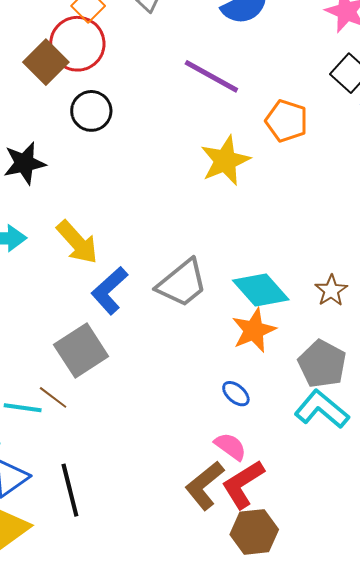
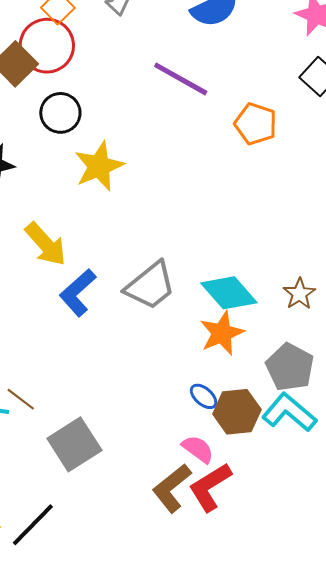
yellow star: (225, 161) -> (99, 166), moved
gray square: (81, 350) -> (74, 444), moved
black line: (70, 490) -> (33, 525), moved, turned 58
brown hexagon: (254, 532) -> (237, 412), moved

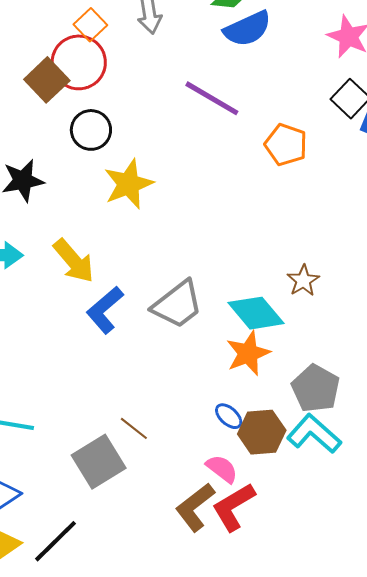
brown star: (299, 294) -> (303, 281), moved
brown line: (21, 399) -> (134, 428), moved

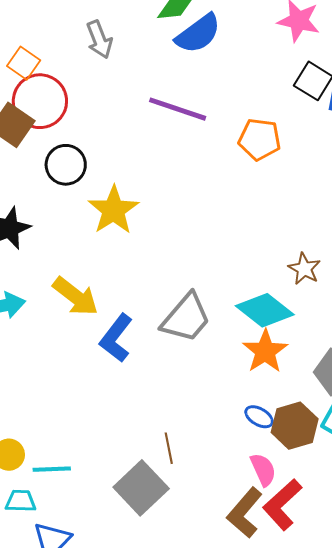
orange square: (90, 25) -> (24, 63), moved
brown line: (134, 428) -> (169, 448), turned 52
pink semicircle: (222, 469) -> (263, 470), turned 40

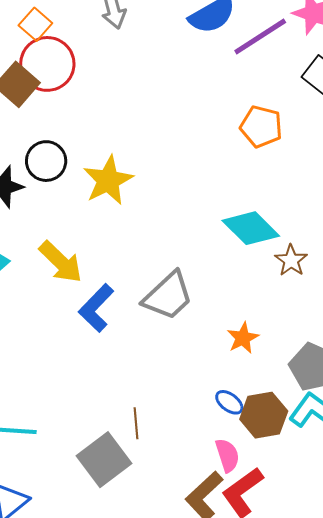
purple line: (178, 109) -> (260, 36), moved, turned -58
black circle: (66, 165) -> (46, 161), moved
cyan diamond: (265, 310) -> (251, 228), moved
orange star: (265, 351) -> (243, 338), size x0.7

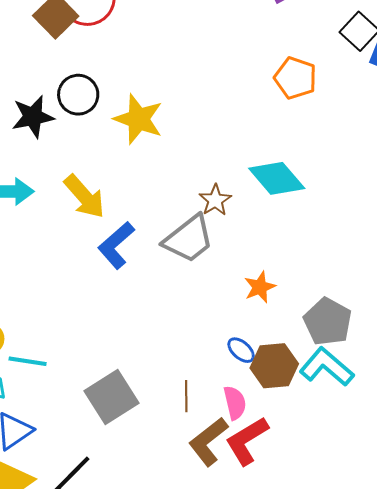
yellow star: (108, 180) -> (138, 119), turned -30
brown star: (291, 260) -> (215, 200), moved
brown line: (136, 423) -> (186, 396), moved

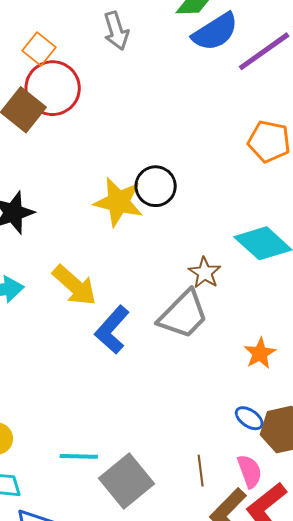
black circle: (78, 95) -> (156, 186), moved
cyan line: (28, 361) -> (79, 456), moved

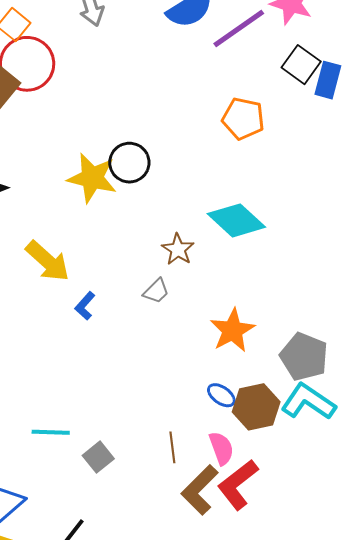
gray trapezoid: (183, 315) -> (156, 291), size x0.5
blue L-shape: (112, 330) -> (85, 306), size x0.6
orange star: (260, 353) -> (232, 330), size x1.4
gray square: (127, 481) -> (98, 457), size x0.6

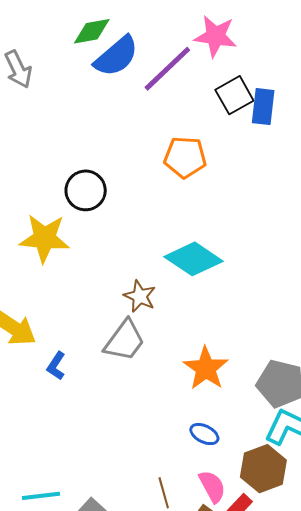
black square: (301, 65) -> (234, 95), turned 33
black circle: (129, 163) -> (86, 190), moved
gray trapezoid: (156, 291) -> (125, 341), size x1.6
brown hexagon: (256, 407) -> (263, 469), moved

